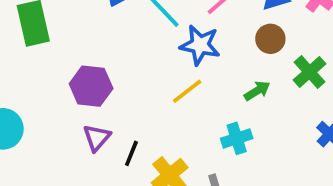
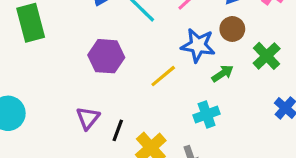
blue star: (200, 45) -> (198, 45), moved
purple hexagon: (91, 86) -> (106, 56), moved

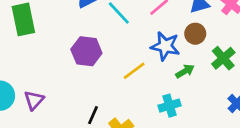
purple triangle: (88, 118) -> (34, 100), moved

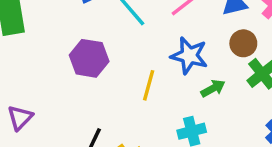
brown circle: (195, 34) -> (243, 43), moved
yellow line: (134, 71) -> (149, 85), turned -40

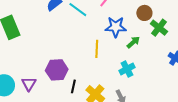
purple hexagon: (89, 58) -> (57, 70), moved

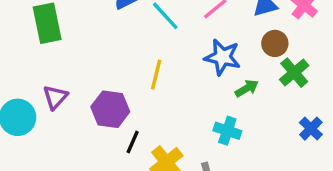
yellow line: (97, 49) -> (156, 75), moved
cyan cross: (127, 69) -> (227, 131), turned 35
purple triangle: (29, 84) -> (55, 97), moved

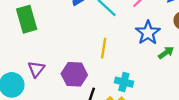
blue star: (222, 57) -> (148, 33), turned 30
cyan cross: (227, 131) -> (124, 82), moved

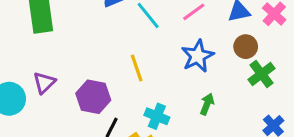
yellow line: (104, 48) -> (137, 68), turned -36
green arrow: (166, 53) -> (207, 104), moved, turned -42

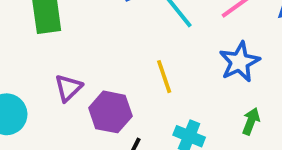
purple triangle: (44, 83) -> (68, 88), moved

